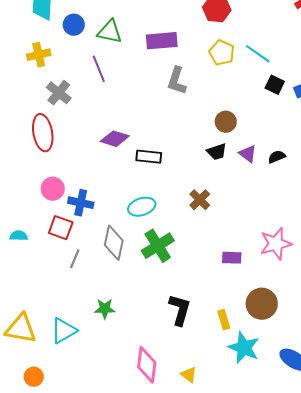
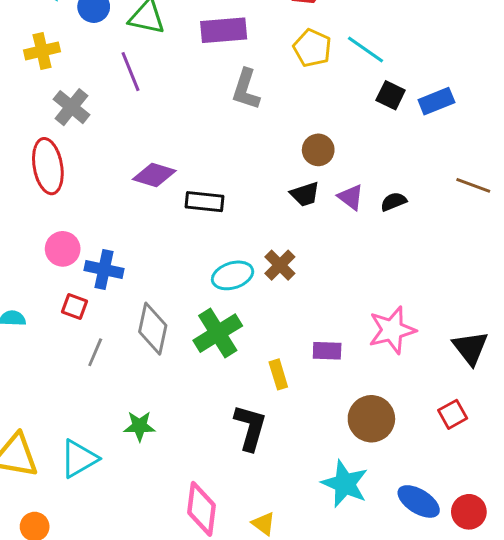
cyan ellipse: (142, 207) -> (233, 275), moved
red square: (61, 228) -> (74, 306), size x0.7
yellow rectangle: (224, 320) -> (278, 374), moved

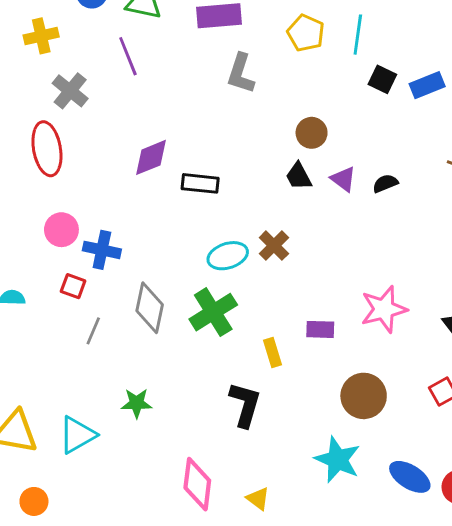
cyan line: (365, 49) -> (358, 35), turned 63
purple diamond: (154, 175) -> (151, 157), turned -39
black trapezoid: (305, 194) -> (299, 176), turned 80

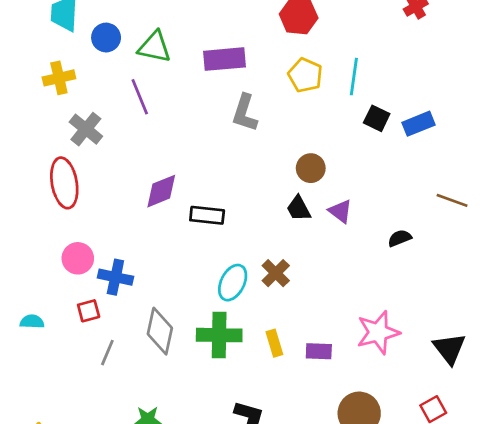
black semicircle: (385, 183) -> (400, 238), moved
cyan ellipse: (228, 256) -> (233, 283), turned -45
red square: (73, 286) -> (89, 311), turned -35
green cross: (213, 312) -> (219, 335), turned 33
yellow rectangle: (273, 353) -> (274, 343), moved

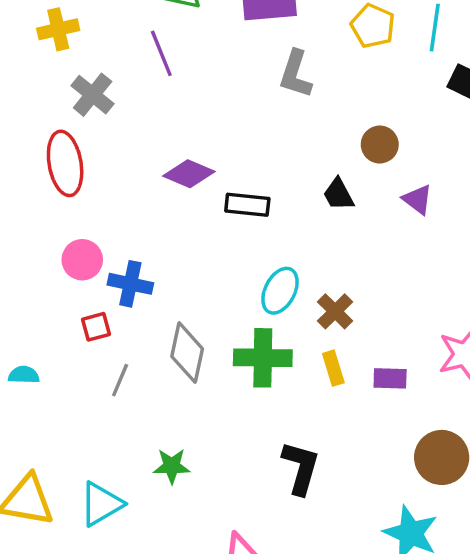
purple diamond: (161, 191) -> (189, 174), turned 45
black trapezoid: (299, 209) -> (338, 194), moved
brown cross: (276, 273) -> (335, 311), moved
cyan semicircle: (32, 322) -> (24, 375), moved

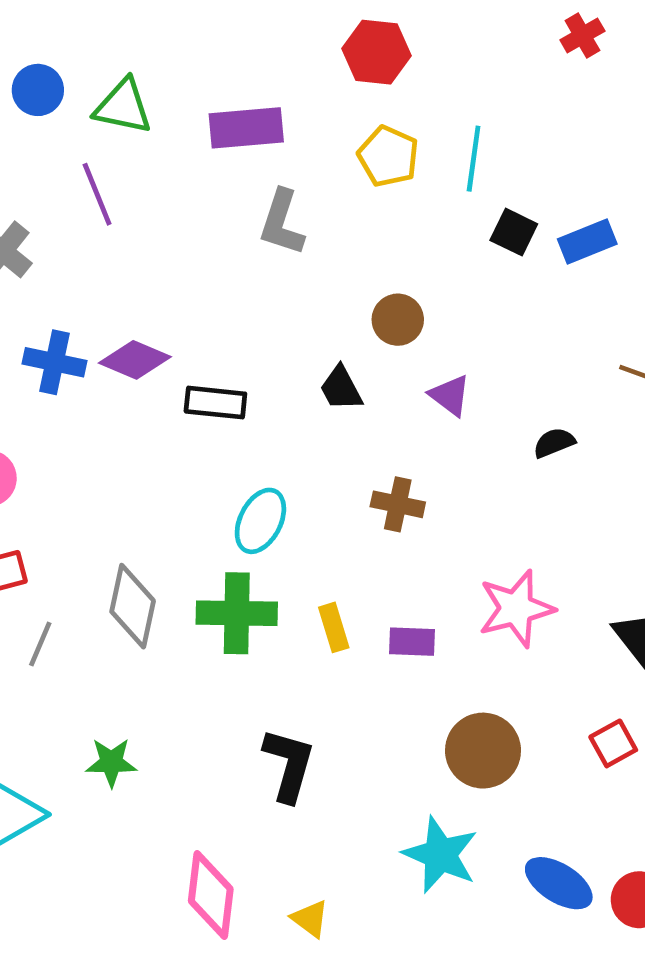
blue cross: (130, 284) -> (54, 362), moved
brown cross: (335, 311) -> (398, 504), moved, turned -33

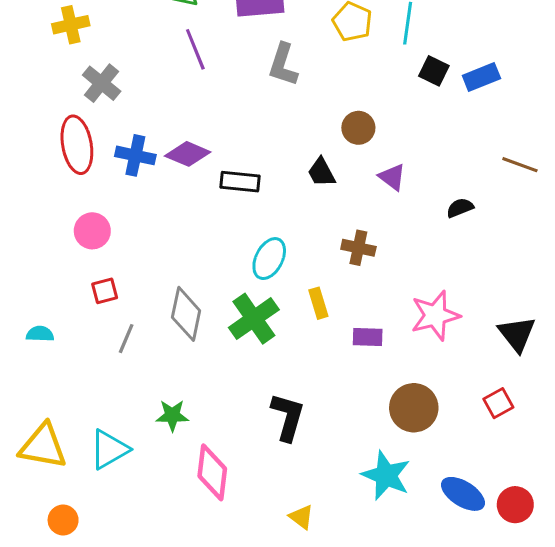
purple line: (97, 194) -> (195, 49), moved
green cross: (237, 613) -> (254, 319), turned -36
yellow rectangle: (334, 627) -> (318, 303), moved
pink diamond: (211, 895) -> (212, 472), moved

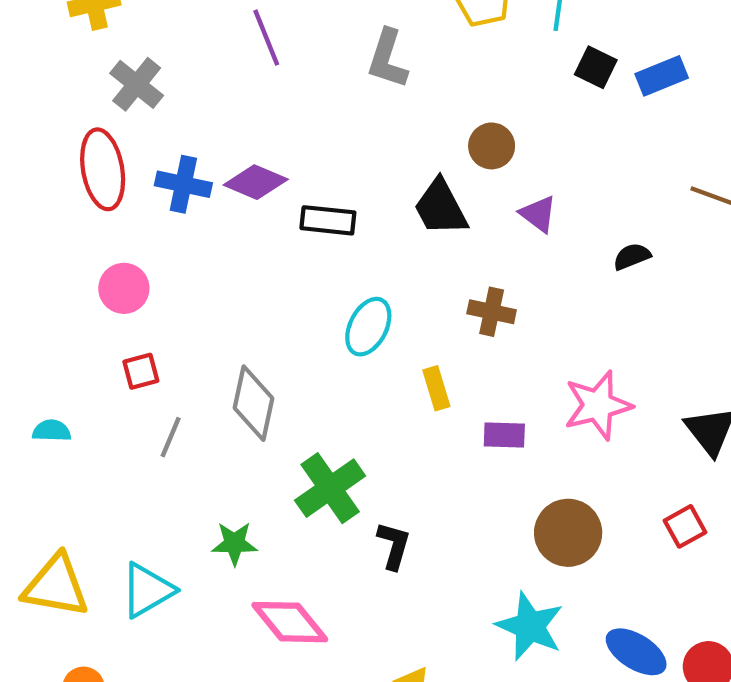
black trapezoid: (321, 172) -> (441, 208), size x1.4
green cross: (254, 319) -> (330, 488), moved
black L-shape: (288, 417) -> (394, 546), size x0.7
pink diamond: (212, 472) -> (290, 622), turned -46

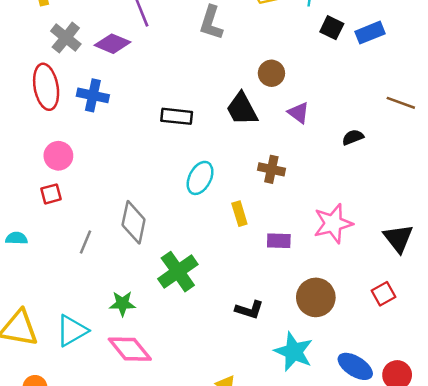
purple diamond: (256, 182) -> (113, 44), moved
red square: (141, 371) -> (51, 194), moved
black L-shape: (394, 546) -> (249, 310), moved, turned 92
pink diamond: (290, 622) -> (130, 349), moved

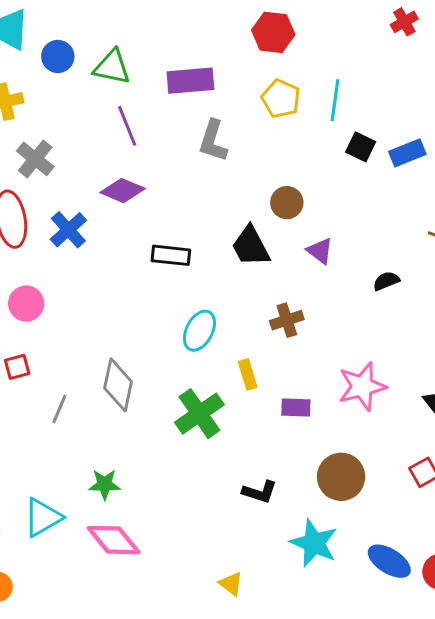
purple diamond: (113, 44) -> (123, 191), moved
blue cross: (93, 95) -> (68, 230), turned 36
brown cross: (271, 169) -> (287, 320), turned -30
red square: (51, 194) -> (17, 367), moved
green cross: (178, 272) -> (199, 414), moved

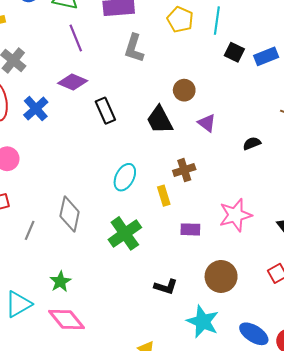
black rectangle: (171, 255) -> (105, 111), moved, turned 60
yellow rectangle: (248, 374) -> (164, 196), moved
green star: (105, 484) -> (60, 282), turned -30

